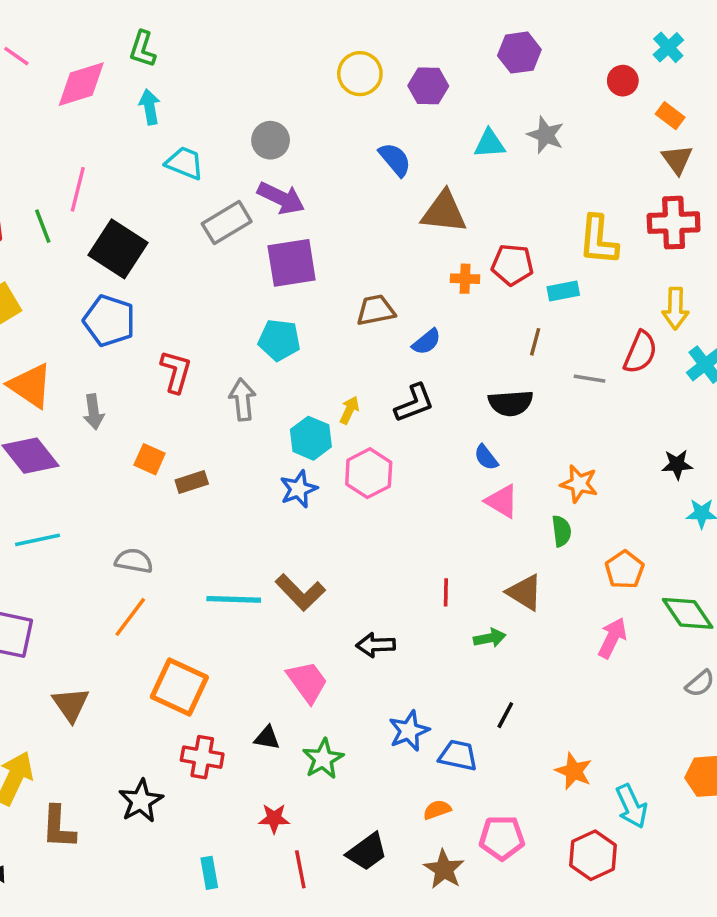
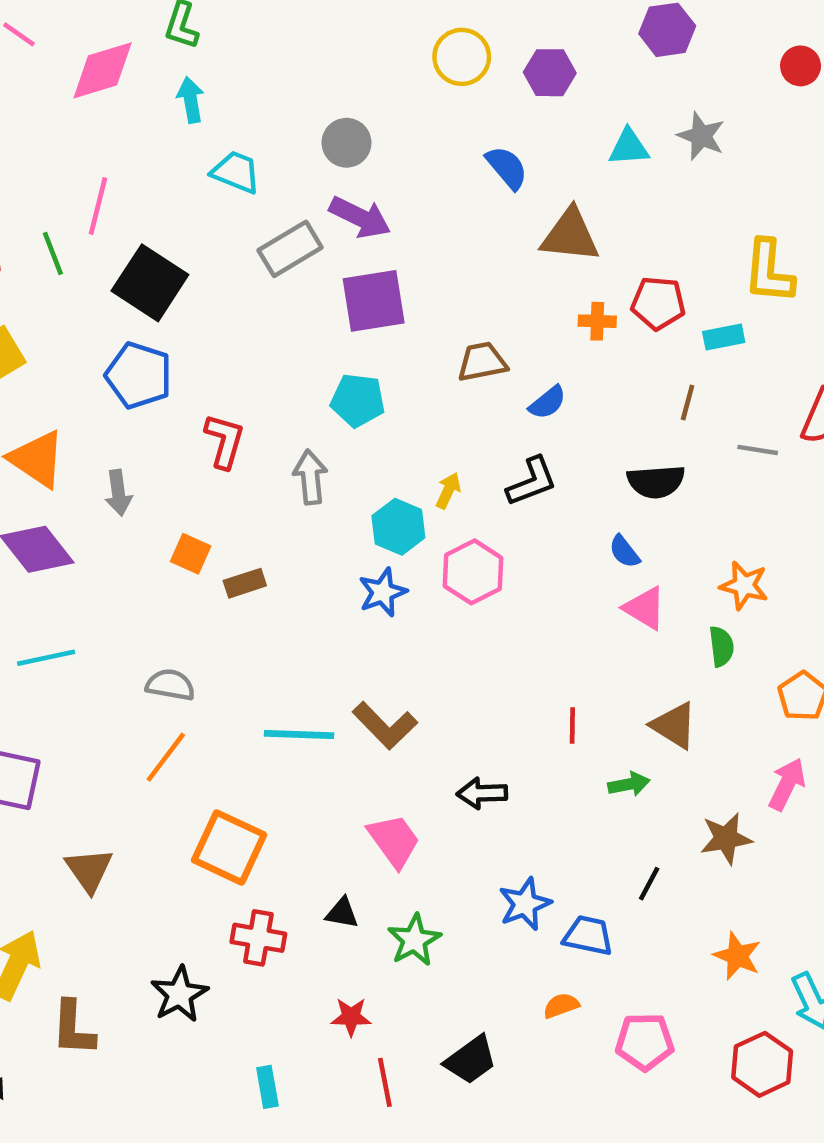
brown star: (444, 869) -> (726, 838), moved, turned 30

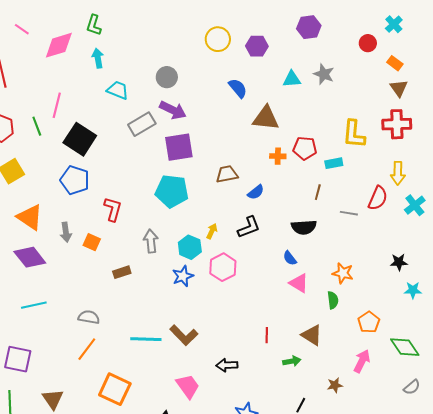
cyan pentagon: (358, 400) -> (172, 191), size x1.4
gray arrow: (310, 477) -> (151, 241), moved
orange square: (191, 554) -> (92, 242), moved
brown star: (726, 838) -> (335, 385), size x0.7

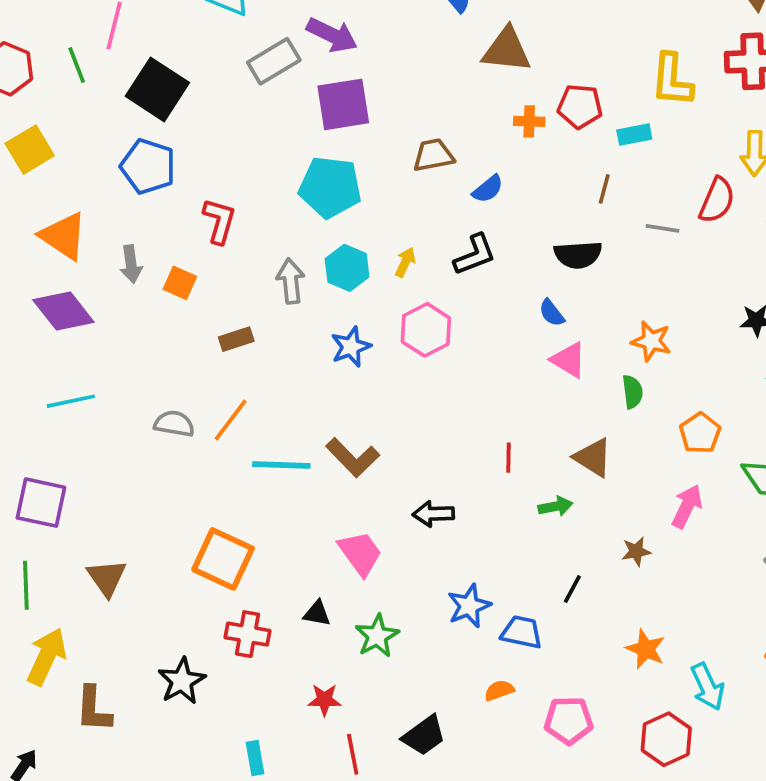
cyan hexagon: (190, 247) -> (347, 268), moved
orange line: (87, 349) -> (231, 420), moved

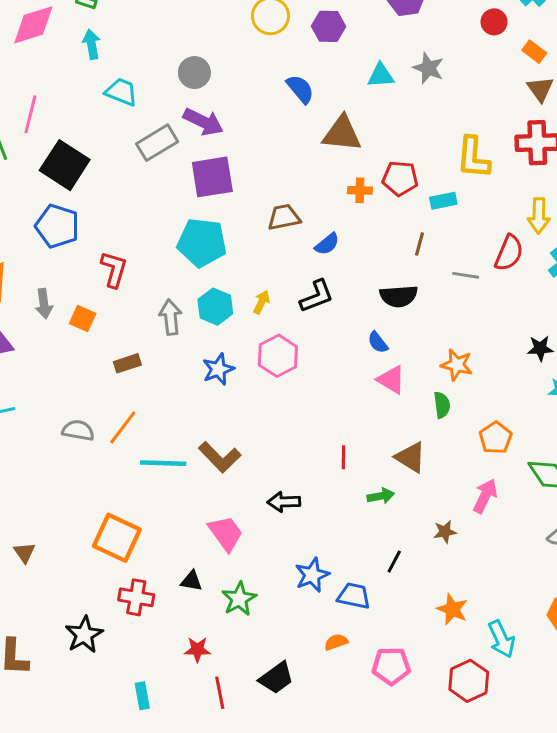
brown triangle: (107, 578) -> (24, 553), size x0.7

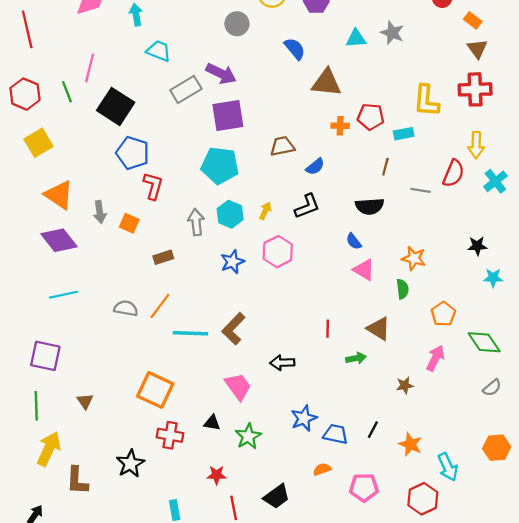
gray circle: (194, 73) -> (237, 24), moved
blue pentagon: (57, 226) -> (133, 153), moved
brown L-shape: (220, 457) -> (234, 329), turned 88
black line: (394, 562) -> (373, 430), moved

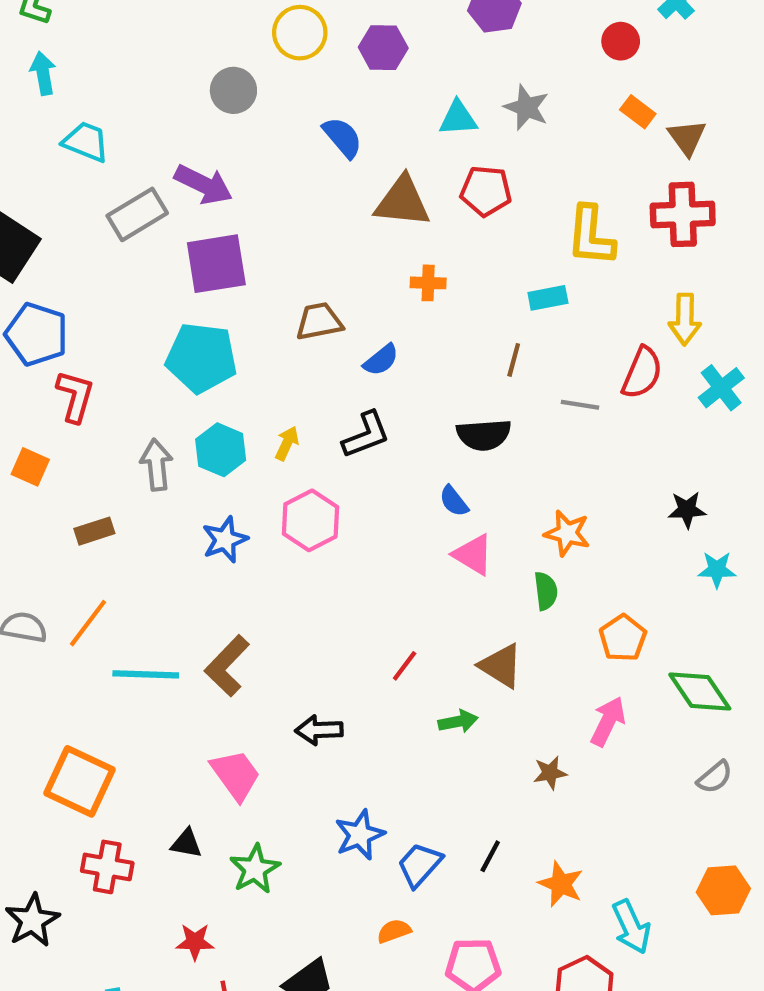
orange rectangle: (473, 20) -> (638, 112), moved
red pentagon: (371, 117) -> (486, 191), moved
red line: (328, 329) -> (405, 666), turned 36
blue trapezoid: (336, 434) -> (420, 865), turned -60

